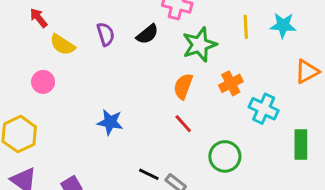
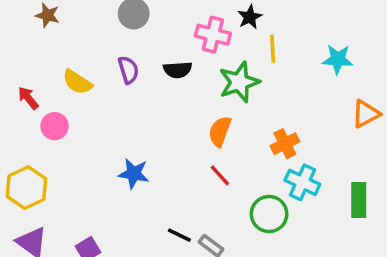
red arrow: (39, 18) -> (28, 98), moved
yellow line: (246, 27) -> (273, 49), moved
black semicircle: (147, 34) -> (178, 70), turned 35
orange cross: (231, 83) -> (285, 144), moved
cyan cross: (264, 109) -> (302, 182), moved

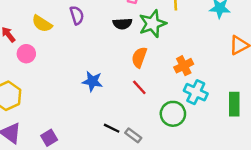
black semicircle: (178, 70) -> (122, 24), moved
blue star: (134, 174) -> (92, 81), moved

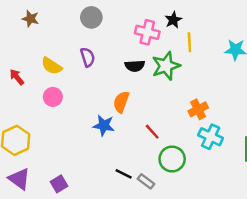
pink circle: (26, 54) -> (53, 97), moved
orange semicircle: (139, 57) -> (121, 102), moved
green circle: (173, 114) -> (172, 159), moved

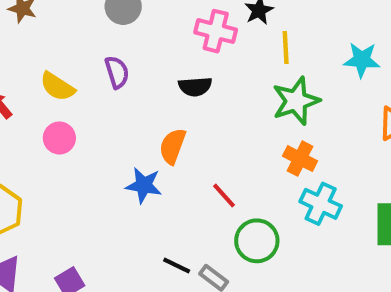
green star: (166, 66) -> (296, 101), moved
orange cross: (198, 109) -> (300, 159), turned -36

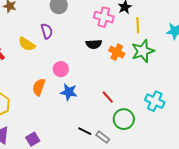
purple semicircle: (117, 72) -> (47, 31), moved
pink circle: (59, 138) -> (61, 69), moved
orange semicircle: (173, 146) -> (39, 87), moved
orange cross: (300, 159) -> (117, 52), moved

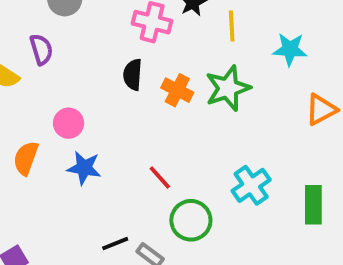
yellow line: (138, 25) -> (232, 26), moved
black semicircle: (94, 44) -> (133, 75), turned 98
cyan cross: (155, 101) -> (251, 185), turned 30
black line: (85, 131) -> (115, 244), turned -48

